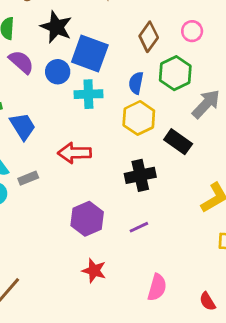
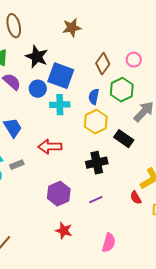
red semicircle: (207, 301) -> (136, 198), moved

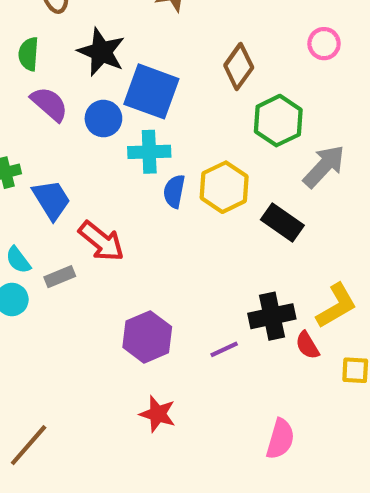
pink circle: (134, 60) -> (324, 44), moved
blue semicircle: (94, 97) -> (174, 191), moved
red arrow: (50, 147) -> (101, 241), moved, turned -140
black cross: (97, 163) -> (272, 316), moved
pink semicircle: (109, 243) -> (280, 439), moved

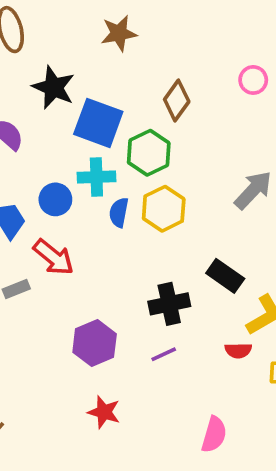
blue circle: (103, 119) -> (55, 199), moved
green hexagon: (278, 121) -> (149, 153), moved
black rectangle: (282, 223) -> (225, 276), moved
black cross: (272, 316) -> (169, 304), moved
red semicircle: (307, 345) -> (238, 351), turned -60

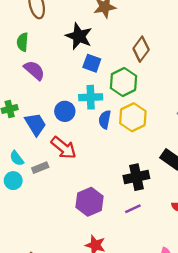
black star: (54, 87) -> (79, 36), moved
blue square: (98, 123) -> (92, 63), size x0.6

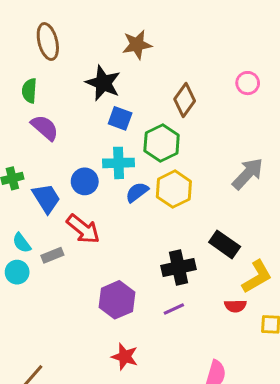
blue semicircle: (105, 120) -> (137, 192), turned 42

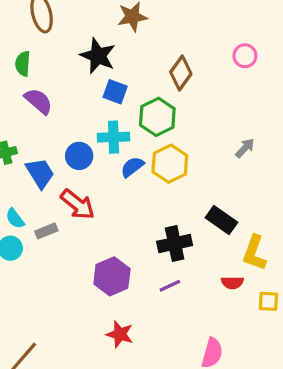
gray arrow: (248, 174) -> (245, 148), size x0.6
yellow L-shape: (257, 277) -> (254, 253), turned 140

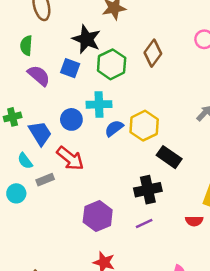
blue square: (115, 92) -> (70, 68), moved
green hexagon: (157, 117) -> (112, 64), moved
cyan semicircle: (15, 218) -> (25, 161), moved
black rectangle: (221, 220) -> (169, 157), moved

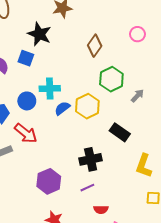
green hexagon: (112, 64) -> (111, 79), moved
black rectangle: (169, 157) -> (120, 132), moved
red semicircle: (194, 221) -> (101, 210), moved

